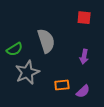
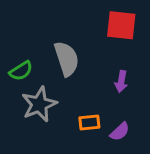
red square: (84, 18) -> (121, 25), size x1.5

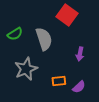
red square: (121, 25) -> (67, 15), moved, turned 30
green semicircle: (21, 71) -> (15, 34), moved

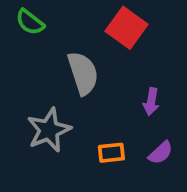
green semicircle: (15, 34) -> (30, 22), moved, turned 70
purple semicircle: (79, 87) -> (161, 153), moved

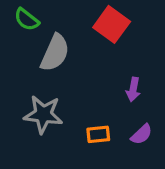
gray semicircle: (83, 73) -> (55, 53), moved, turned 42
gray star: (49, 130) -> (43, 114), turned 30

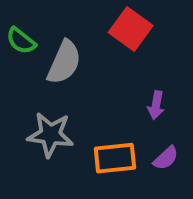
green semicircle: (27, 19) -> (21, 41), moved
orange rectangle: (98, 134) -> (115, 158), size x1.5

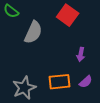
green semicircle: (21, 41) -> (11, 11), moved
gray star: (50, 135) -> (24, 88), moved, turned -30

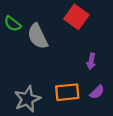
green semicircle: (11, 11) -> (13, 24), moved
gray semicircle: (33, 32) -> (38, 36), turned 130

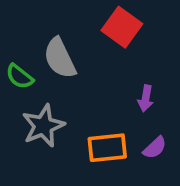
green semicircle: (13, 24) -> (20, 76), moved
gray star: (27, 99) -> (43, 126), moved

